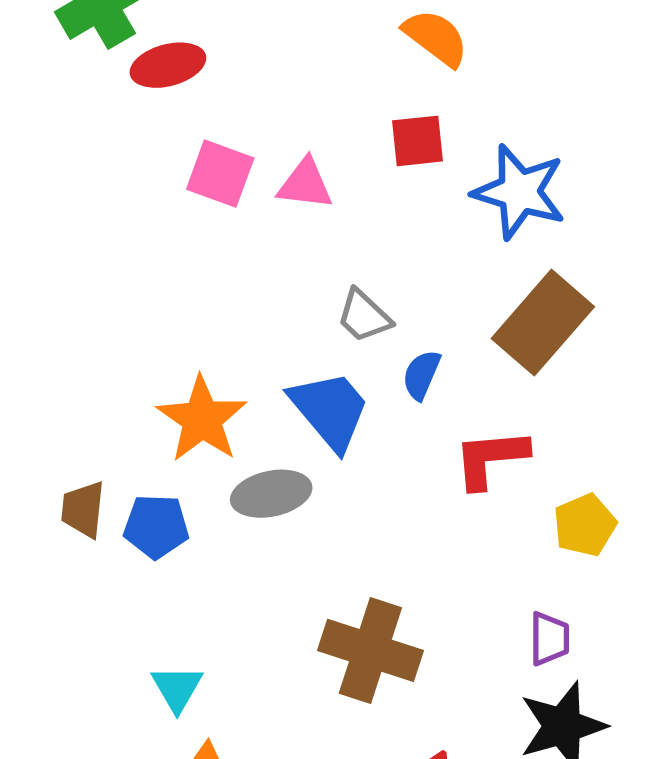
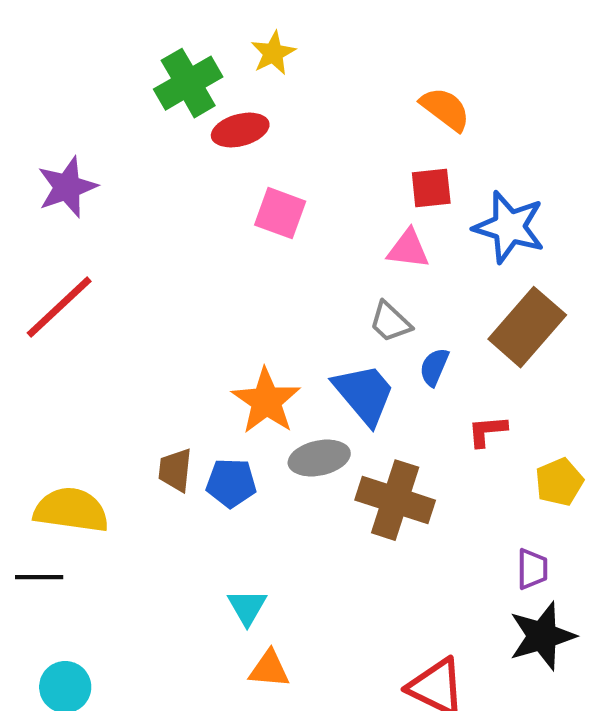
pink triangle: (305, 184) -> (408, 249), moved
red L-shape: (491, 458) -> (487, 431), size x0.7
brown cross: (370, 650) -> (395, 500), moved

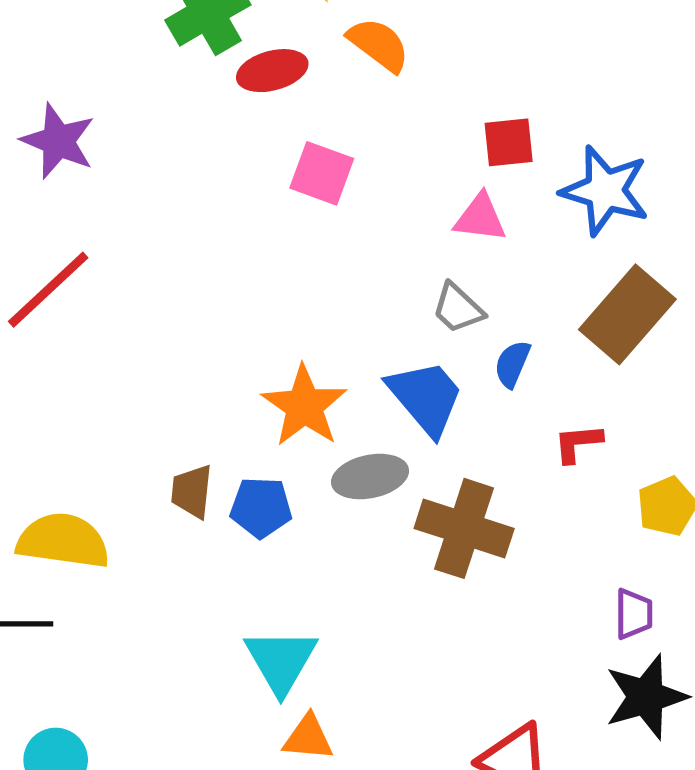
orange semicircle: (445, 109) -> (379, 45), moved
purple star: (67, 187) -> (58, 141), turned -30
cyan triangle: (247, 607) -> (281, 661), size x1.5

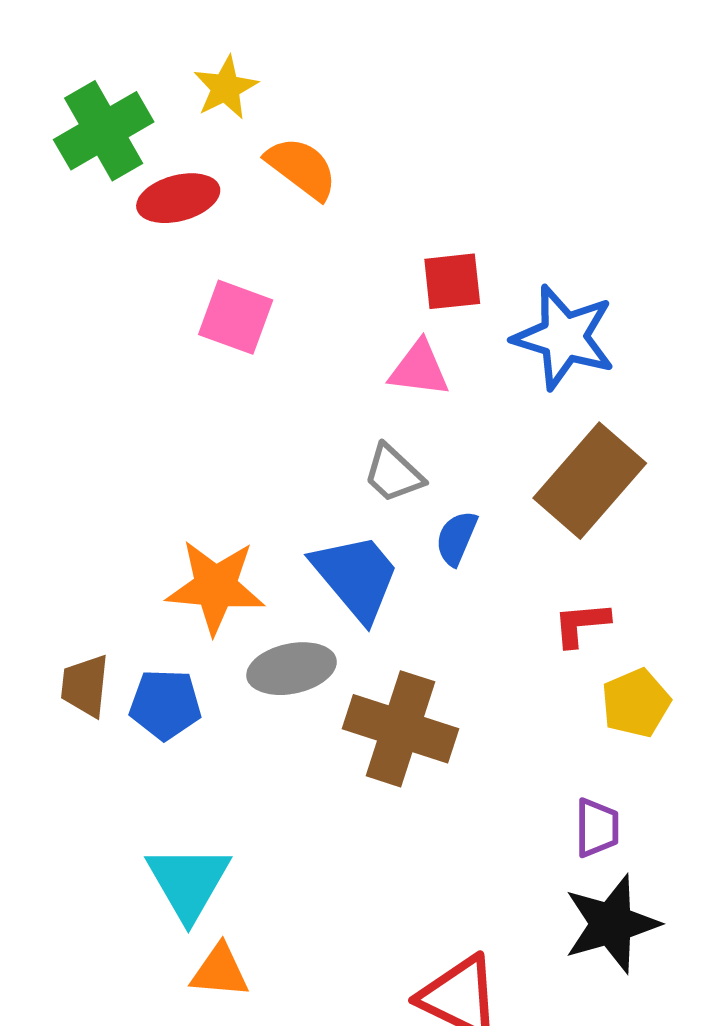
orange star: (304, 406) -> (216, 587), turned -30
red L-shape: (578, 443) -> (581, 624), moved

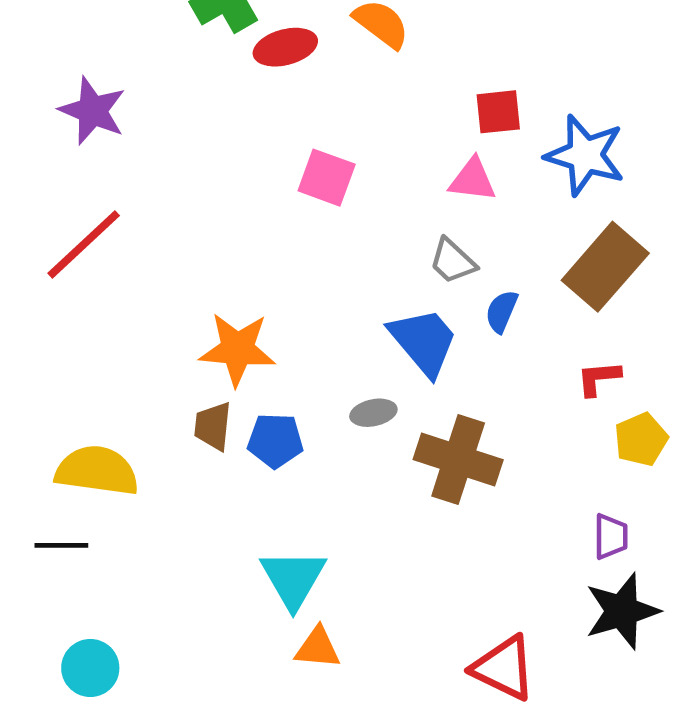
pink square: (236, 317) -> (327, 178), moved
orange star: (216, 587) -> (237, 349), moved
gray ellipse: (292, 669) -> (373, 413), size x0.7

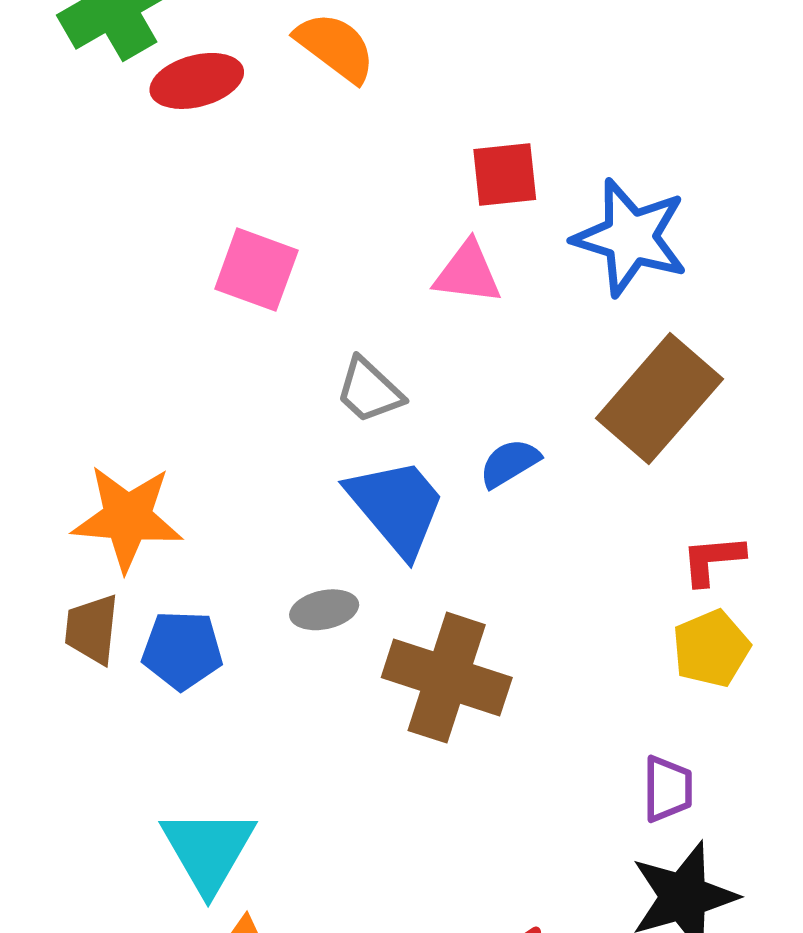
gray trapezoid: (453, 261) -> (369, 391), moved
blue semicircle: (502, 311) -> (510, 463), turned 36
red L-shape: (599, 378) -> (713, 560), moved

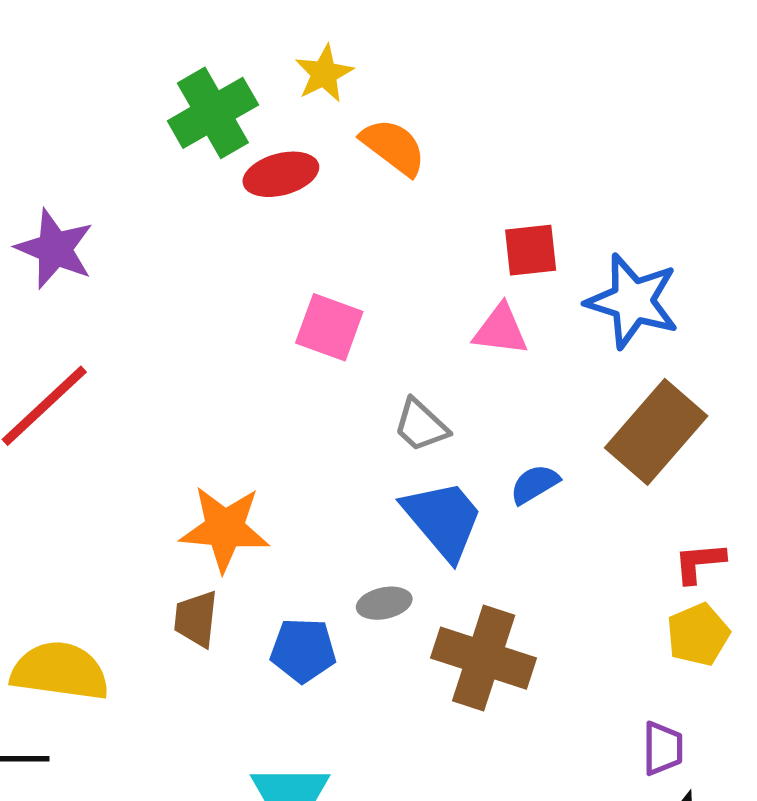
blue pentagon: (182, 650) -> (303, 650), moved

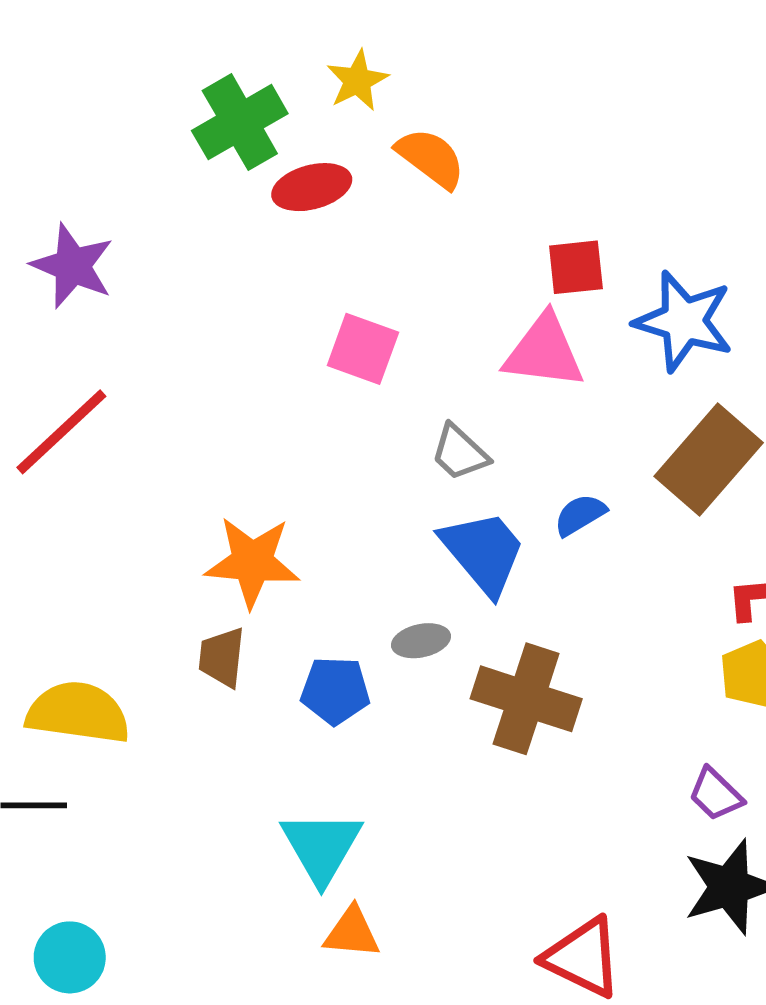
pink triangle: (501, 330) -> (544, 352), size x1.4
purple trapezoid: (663, 748) -> (716, 794), turned 134

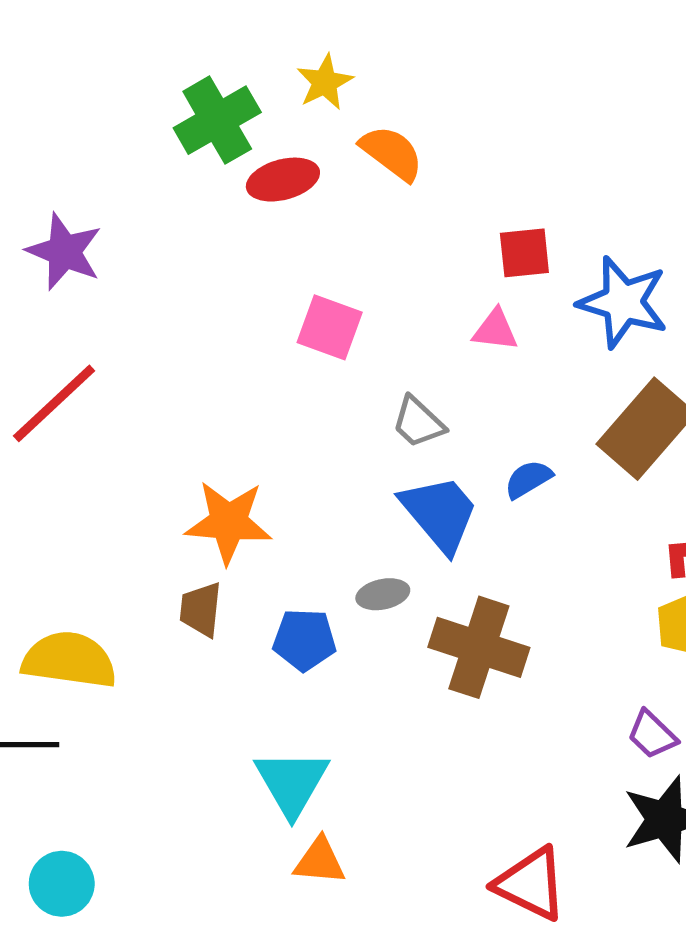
pink triangle: (544, 352) -> (495, 330), size x0.6

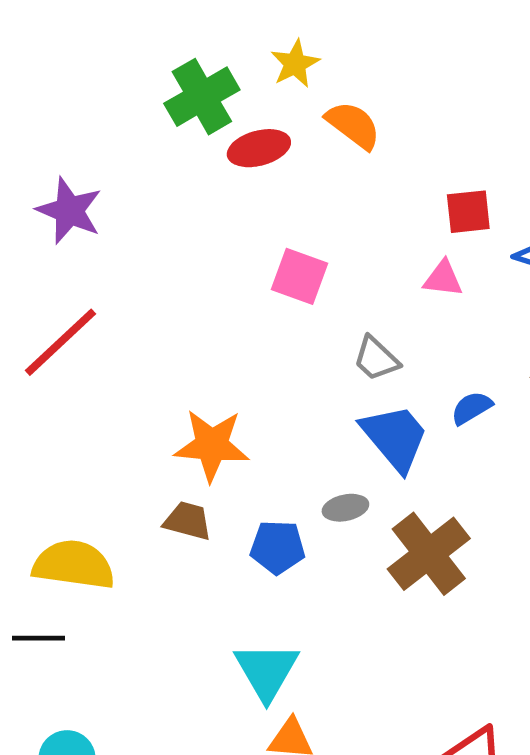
brown trapezoid: (201, 609) -> (188, 521), turned 99
brown cross: (479, 647) -> (429, 554), turned 34

